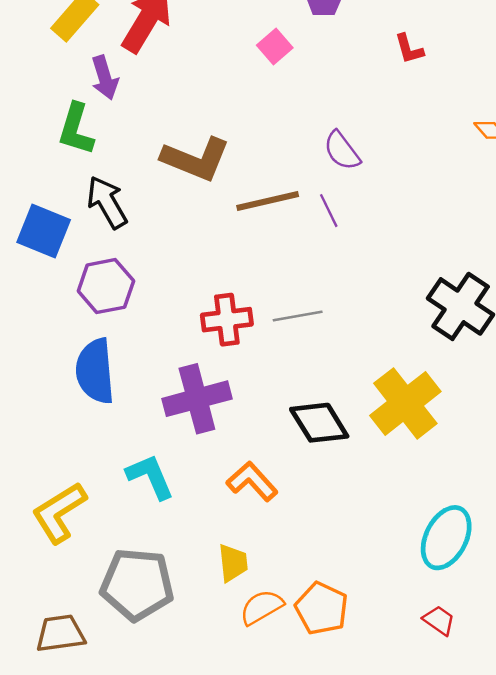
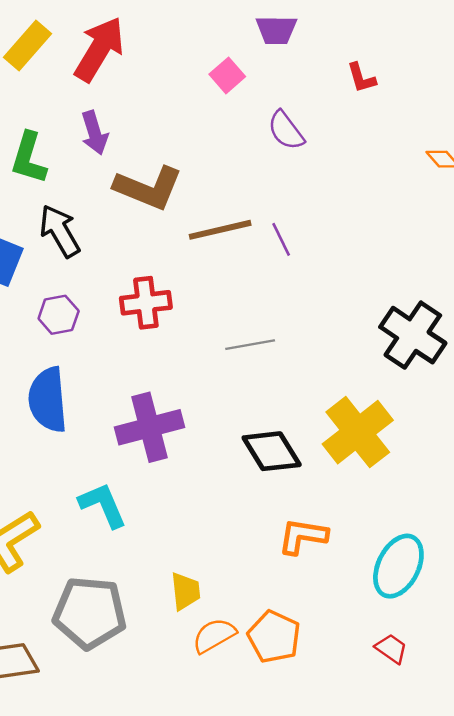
purple arrow: (105, 78) -> (94, 133), moved
purple semicircle: (342, 151) -> (286, 130), moved
purple hexagon: (106, 286) -> (59, 315), size x0.7
red cross: (227, 320) -> (146, 303), moved
orange L-shape: (252, 481) -> (303, 536), moved, turned -39

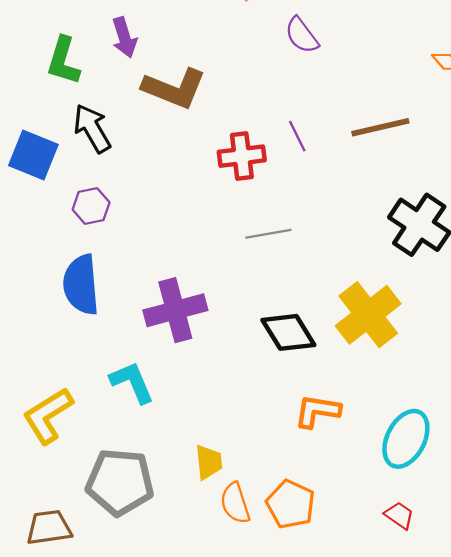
brown line: (220, 230) -> (380, 127), moved
red cross: (146, 303) -> (242, 156), moved
orange semicircle: (214, 636) -> (235, 503), turned -78

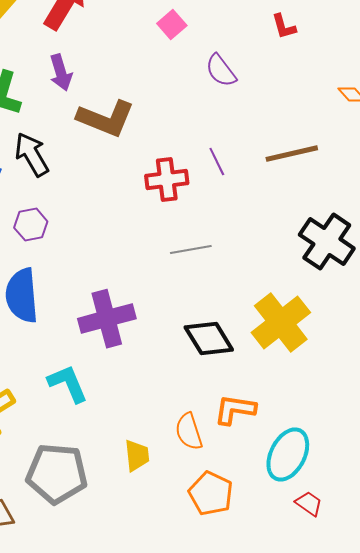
cyan ellipse: (406, 439) -> (288, 455), moved
orange semicircle: (235, 503) -> (189, 432), moved

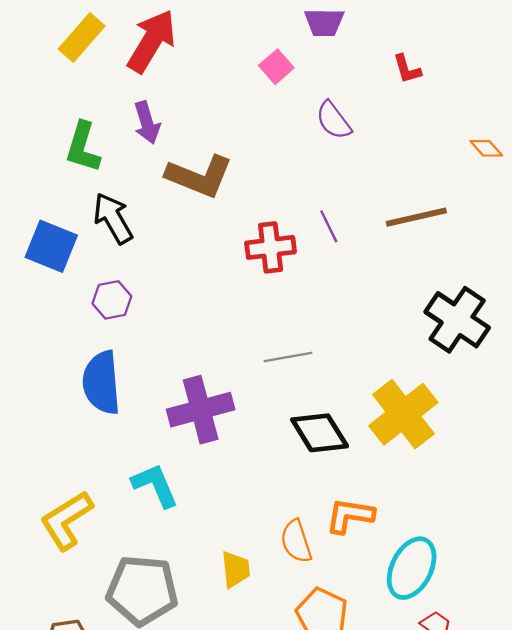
gray line: (191, 250) -> (288, 357), moved

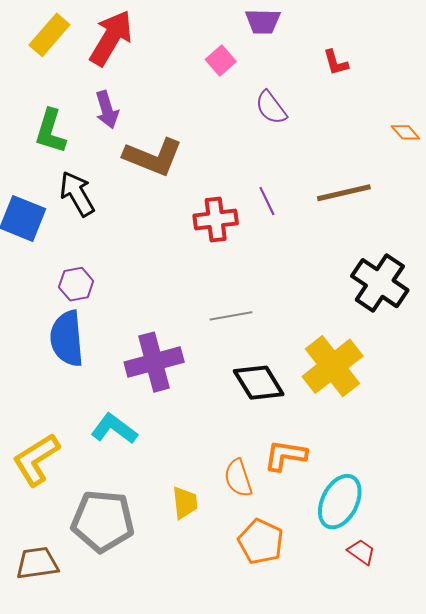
purple hexagon: (112, 300) -> (76, 284), moved
cyan L-shape: (155, 485) -> (114, 429), turned -30

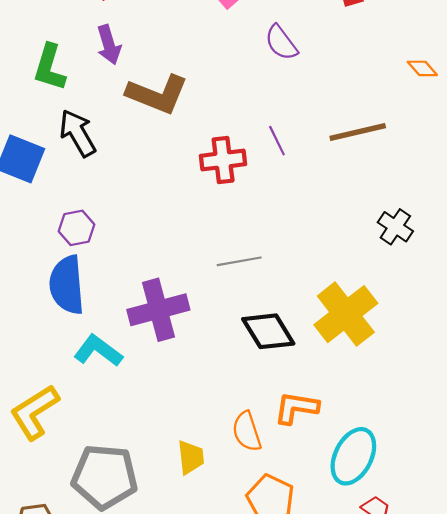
black cross: (380, 283) -> (395, 227), size x0.6
cyan L-shape: (114, 429) -> (98, 351), moved

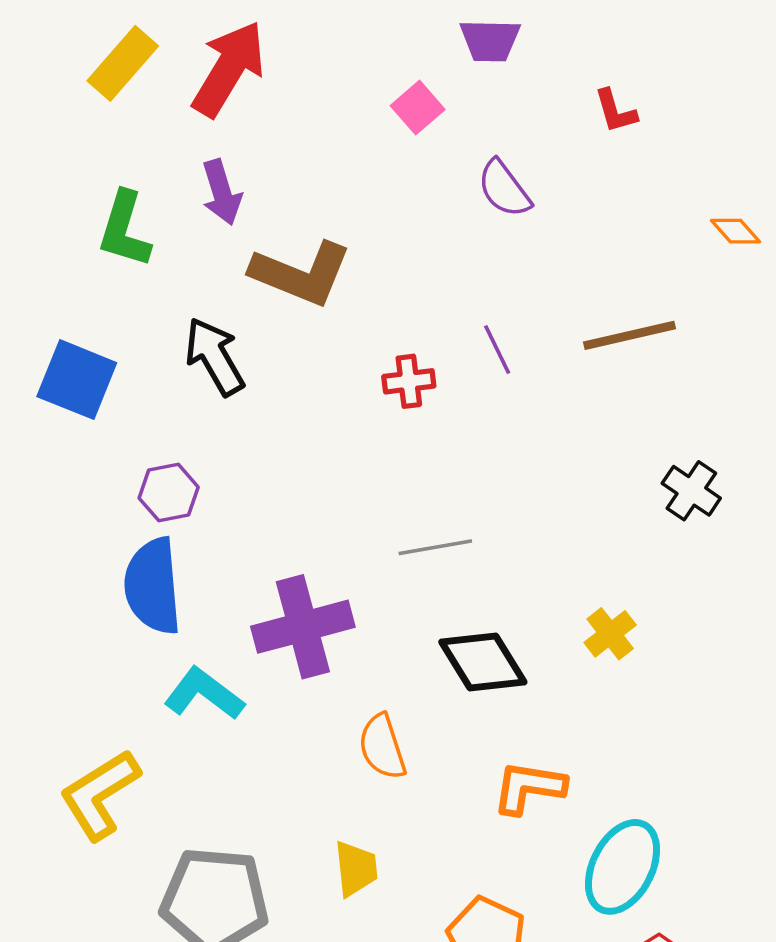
black arrow: (78, 133) -> (215, 357), moved
red cross: (223, 160) -> (409, 381), size x0.7
yellow cross: (346, 314) -> (610, 634), size x0.5
orange semicircle: (247, 431) -> (382, 747), moved

